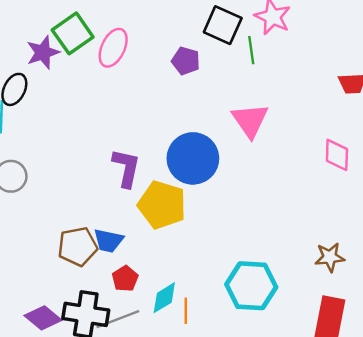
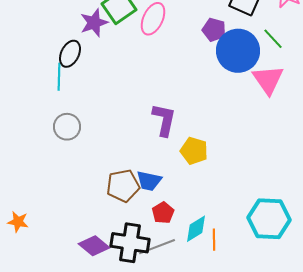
green line: (251, 50) -> (273, 39), moved, turned -35
blue circle: (193, 158) -> (238, 51), moved
yellow pentagon: (162, 205) -> (194, 151), size x0.7

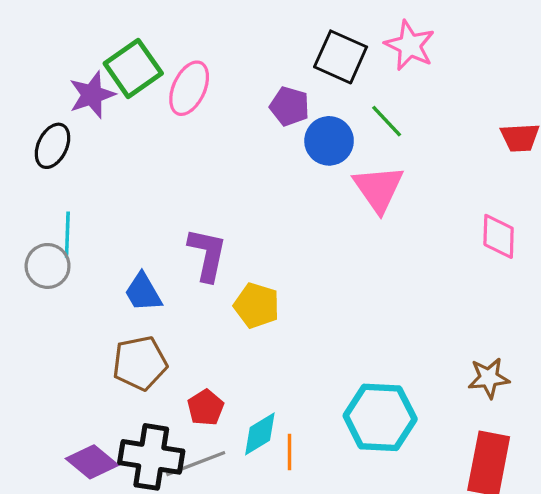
blue circle: (238, 51) -> (329, 141), size x0.7
cyan line: (59, 77) -> (67, 235), moved
blue trapezoid: (149, 181) -> (143, 292), moved, turned 48

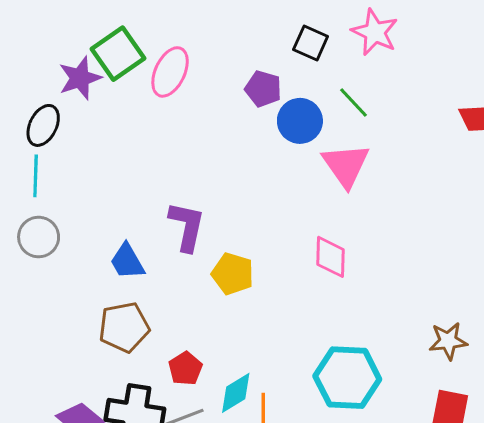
black square: (341, 57) -> (311, 43), size x0.7
cyan line: (67, 235) -> (36, 176), moved
pink diamond: (499, 236) -> (330, 257), moved

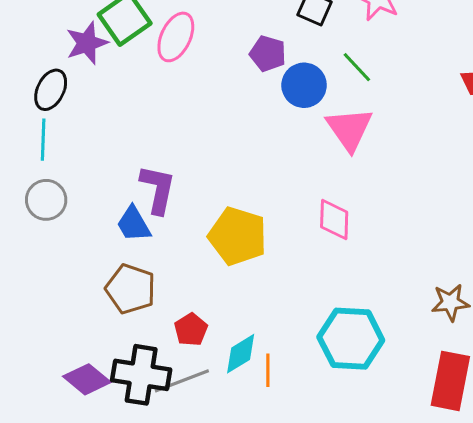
purple L-shape: (187, 226) -> (158, 189), moved
yellow pentagon: (233, 274) -> (238, 236), size x1.4
brown pentagon: (124, 327) -> (131, 289), turned 30

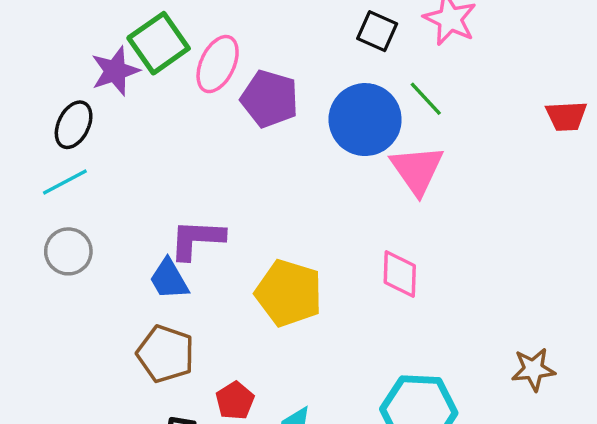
purple pentagon: (268, 54) -> (270, 99), moved, size x1.4
blue circle: (304, 85) -> (365, 120), size x1.4
cyan line: (43, 140) -> (65, 182), turned 60
purple L-shape: (158, 189) -> (197, 239), turned -99

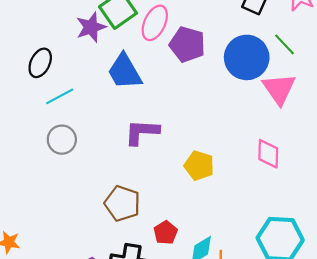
black ellipse: (74, 125) -> (40, 63), moved
blue trapezoid: (169, 279) -> (125, 72), moved, size x1.4
yellow pentagon: (289, 293) -> (199, 166), size x0.7

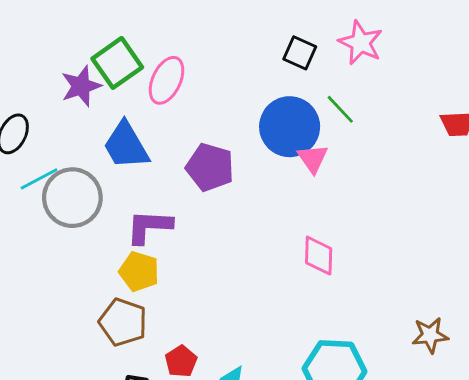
purple pentagon: (187, 44) -> (210, 167), moved
pink triangle: (279, 89) -> (313, 159), moved, size x0.7
gray circle: (62, 140) -> (72, 198), moved, size x1.5
yellow pentagon: (199, 166) -> (139, 271), moved

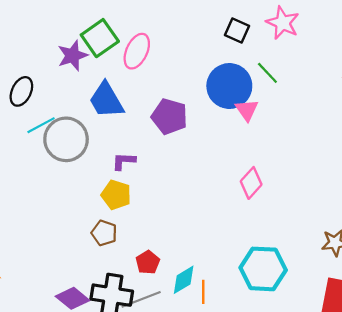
purple L-shape: (149, 227) -> (124, 161), size x0.7
pink diamond: (319, 256) -> (251, 183), turned 40
brown pentagon: (123, 322) -> (104, 233), size x0.7

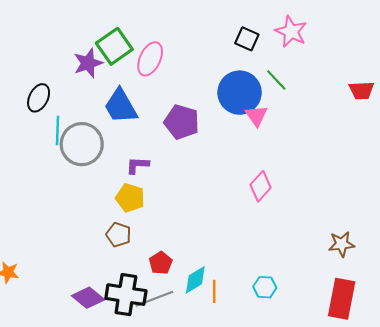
cyan line: (41, 125) -> (58, 130), turned -60
cyan hexagon: (263, 269) -> (265, 287), moved, size x0.5

